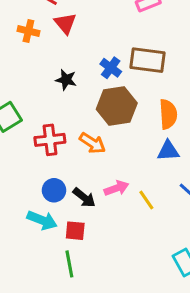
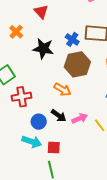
orange cross: (28, 31) -> (16, 32), moved, turned 32
black star: (66, 80) -> (43, 49), size x1.5
red cross: (50, 140) -> (22, 97), moved
black arrow: (84, 198) -> (59, 116), moved

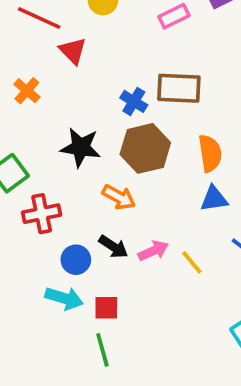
black star: (43, 49) -> (81, 147), moved

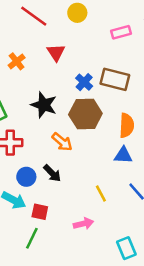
red triangle: (73, 51) -> (56, 52), moved
pink arrow: (153, 251) -> (83, 224), moved
green line: (102, 350) -> (32, 238), turned 30

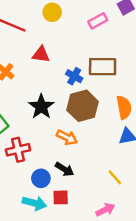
red triangle: (56, 52) -> (41, 54), turned -36
black star: (44, 105) -> (41, 107), turned 30
red square: (40, 212) -> (61, 197), moved

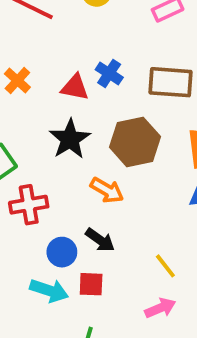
red triangle: (41, 54) -> (75, 87), moved
blue cross: (74, 76) -> (109, 73), moved
yellow line: (115, 177) -> (165, 266), moved

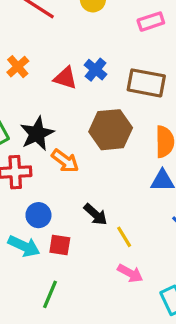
black star: (70, 139) -> (37, 134), moved
orange arrow: (107, 190) -> (65, 161), moved
black arrow: (100, 240) -> (95, 214), moved
pink arrow: (160, 308) -> (130, 273), moved, turned 45

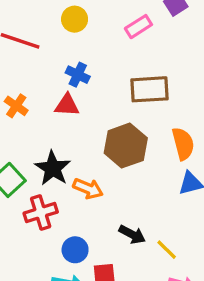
blue cross: (96, 70) -> (78, 75), moved

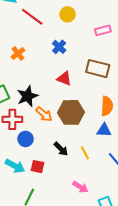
red triangle: (67, 105) -> (64, 79), moved
brown hexagon: (126, 146) -> (71, 112), moved
blue circle: (75, 250) -> (26, 139), moved
yellow line: (167, 250) -> (85, 153), moved

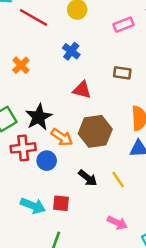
brown rectangle: (98, 69) -> (122, 73), size x0.6
blue circle: (26, 139) -> (47, 161), moved

